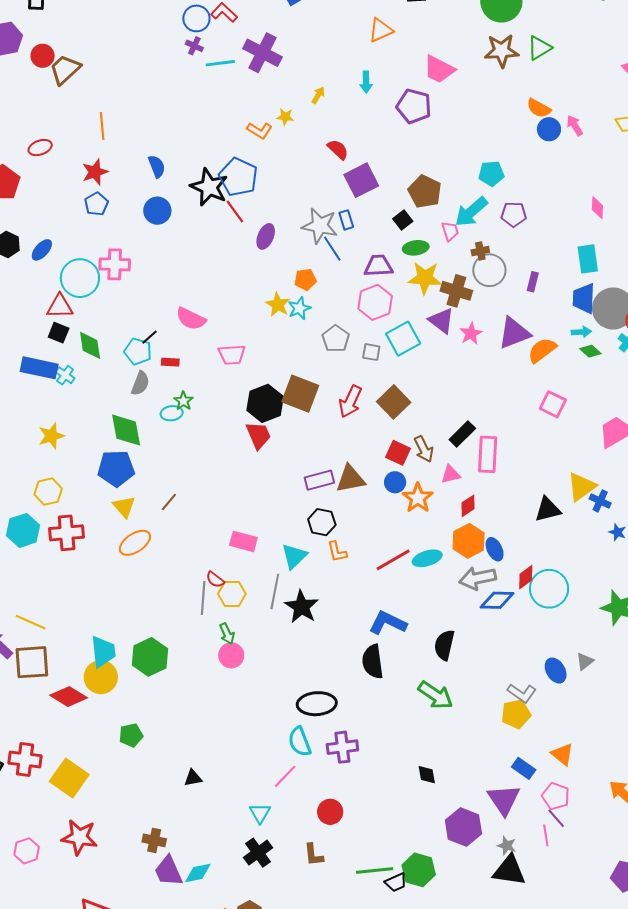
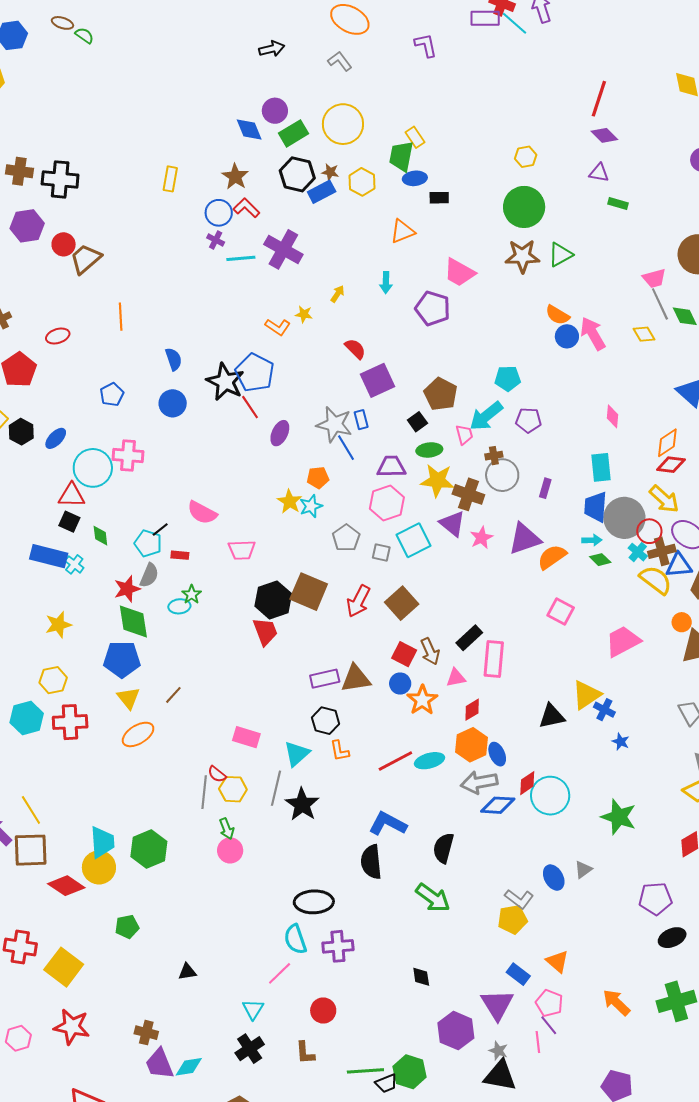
pink arrow: (575, 126) -> (593, 334), size x1.6
red star: (95, 172) -> (127, 589), moved
green diamond: (90, 345) -> (100, 536), size x0.7
yellow line: (31, 622) -> (31, 810), turned 32

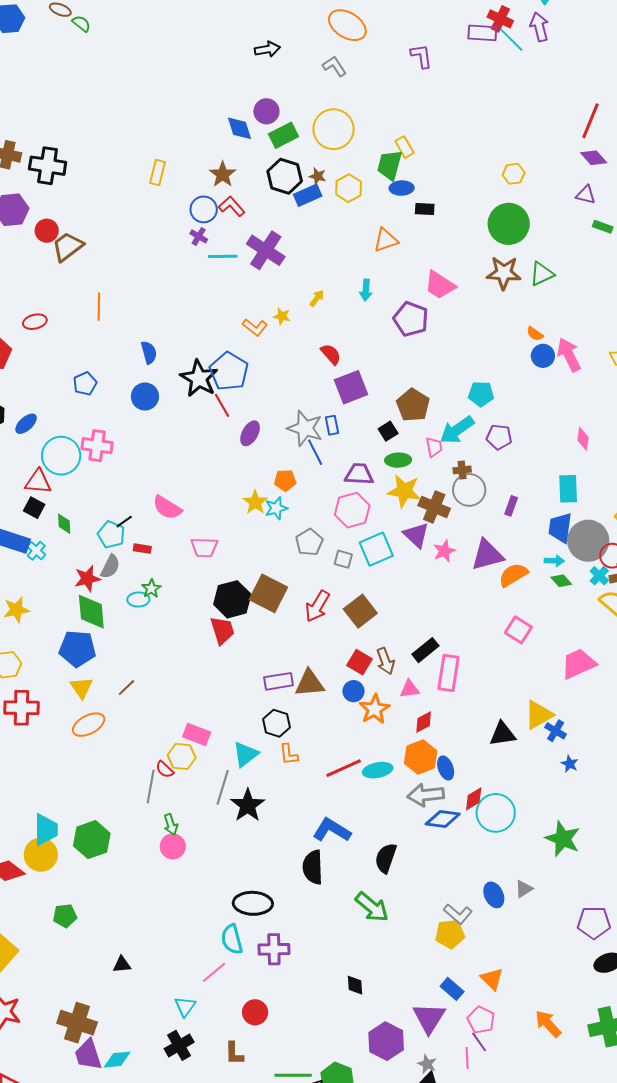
orange semicircle: (557, 315) -> (535, 334), size x0.7
yellow hexagon: (233, 789) -> (182, 756), moved
brown cross: (146, 1033) -> (77, 1023), size x1.6

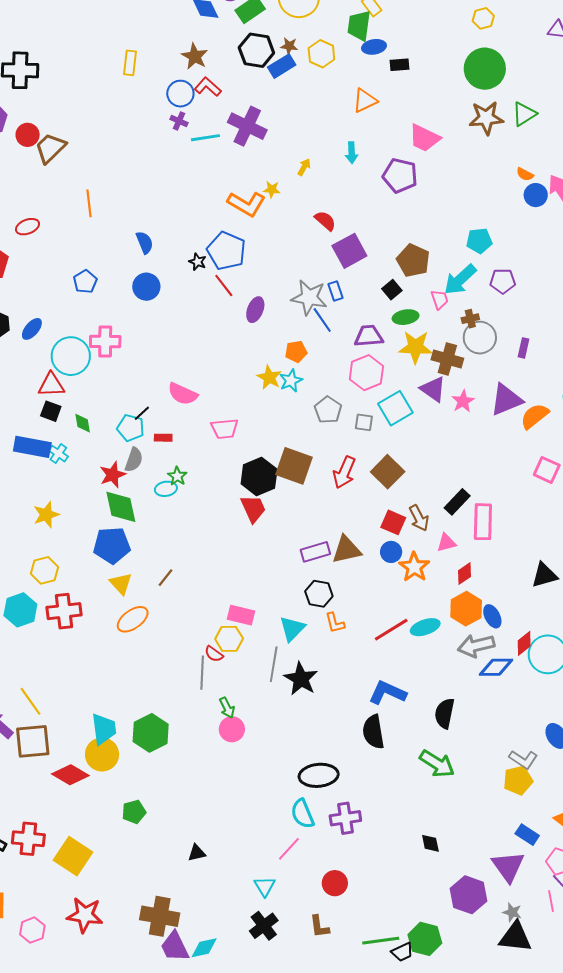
orange L-shape: (255, 327) -> (246, 204), size x1.5
black star: (199, 378) -> (198, 262), size x0.5

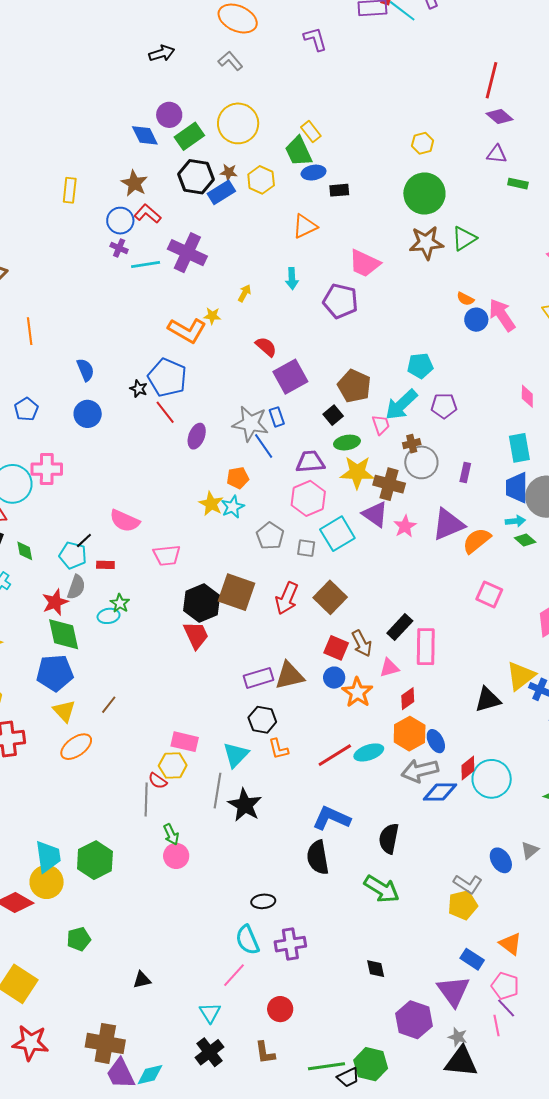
green trapezoid: (359, 26) -> (298, 151), turned -32
black ellipse: (319, 775) -> (263, 901), size x0.6

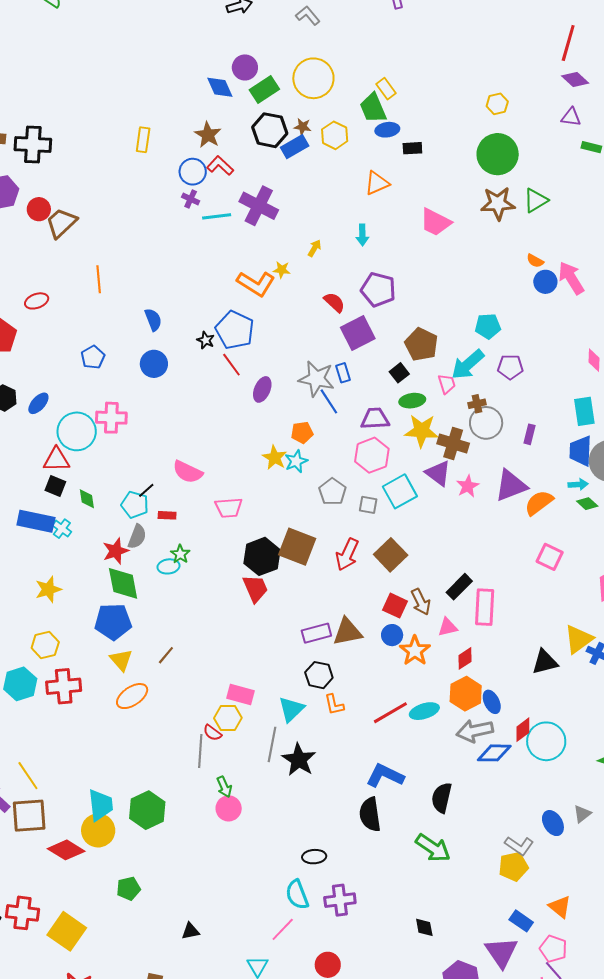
purple pentagon: (340, 301) -> (378, 290), moved

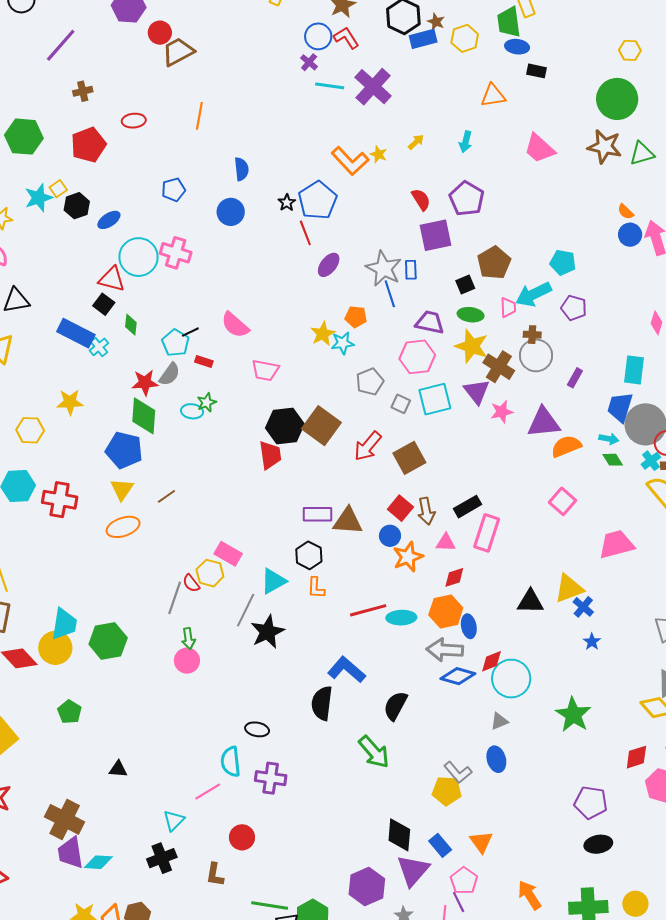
yellow hexagon: (45, 645) -> (30, 430), moved
gray triangle: (582, 814) -> (499, 721), moved
green pentagon: (129, 889) -> (70, 712), turned 30
black diamond: (424, 927) -> (399, 835), moved, size x1.6

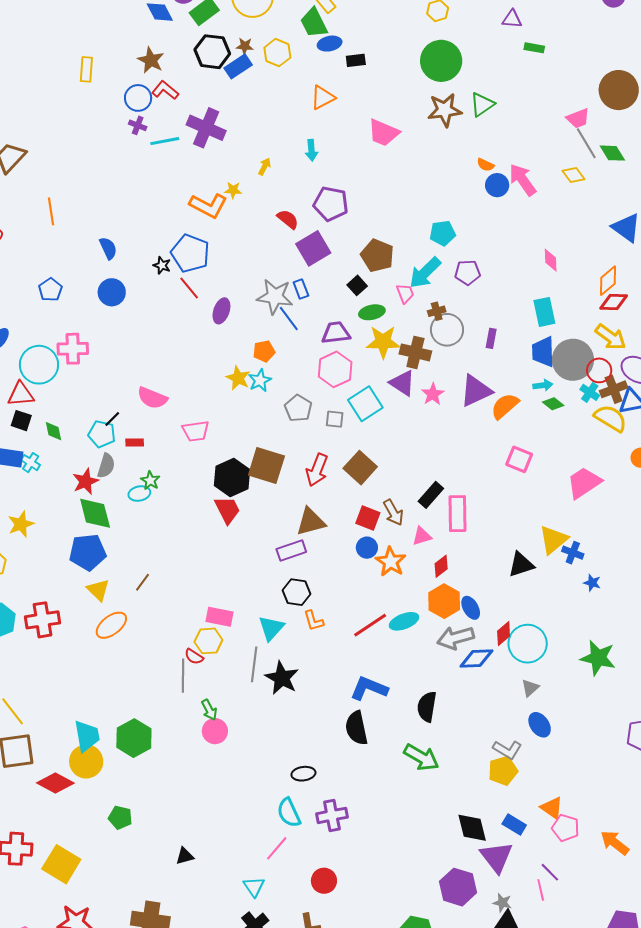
brown triangle: (348, 521) -> (311, 522), moved
pink pentagon: (464, 881) -> (565, 828), moved

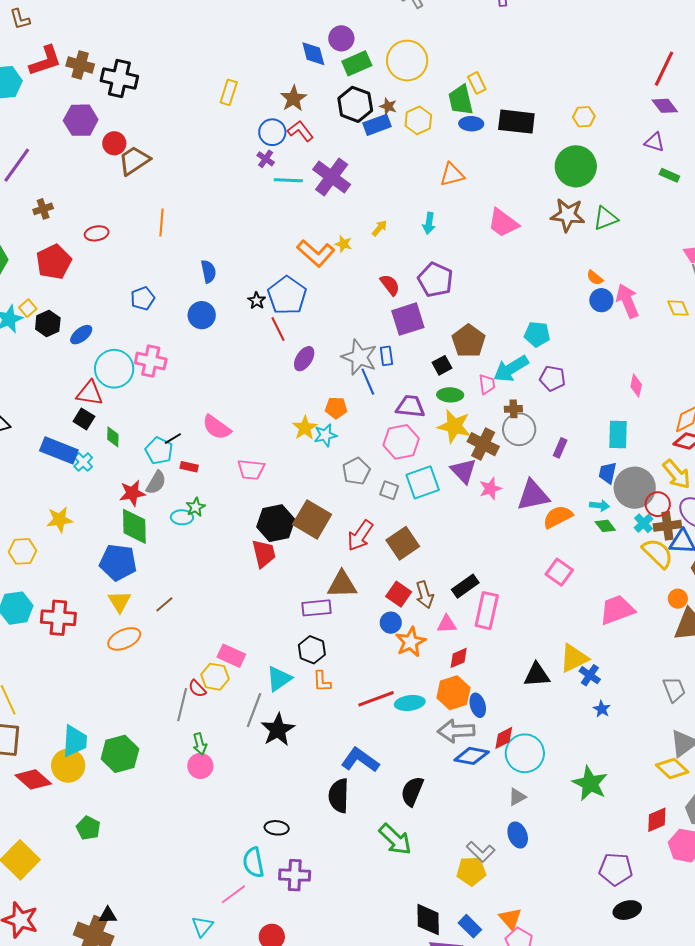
black rectangle: (356, 60) -> (516, 122), moved, size x1.8
blue trapezoid: (543, 352) -> (608, 473), size x0.7
black triangle: (185, 856) -> (108, 915), moved

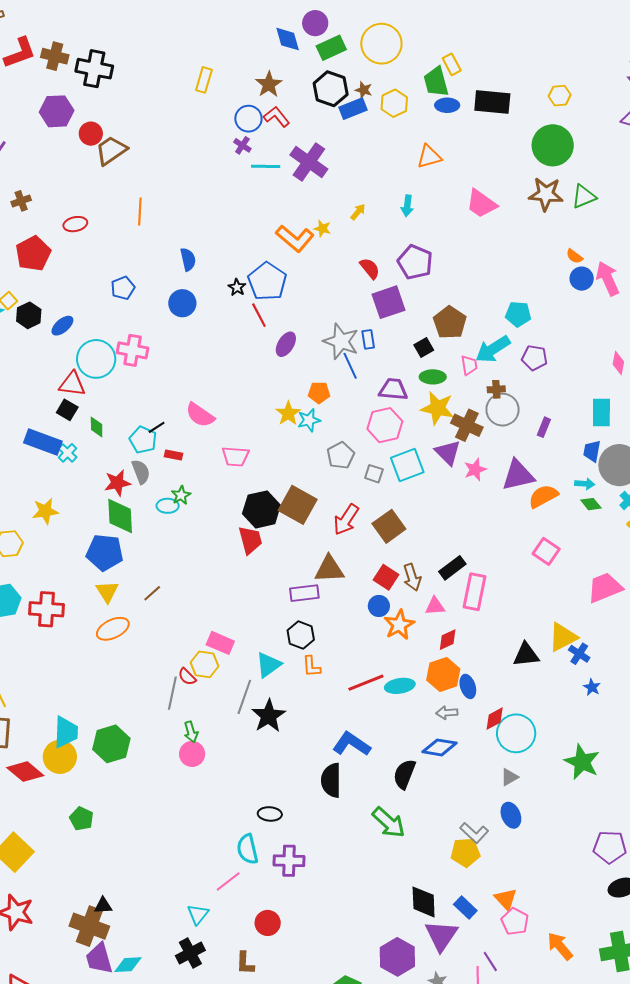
gray semicircle: (156, 483) -> (141, 472), turned -50
gray arrow: (456, 731) -> (447, 713), size x0.6
blue diamond: (472, 756) -> (439, 747), moved

